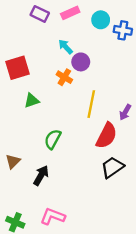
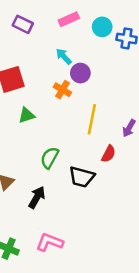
purple rectangle: (40, 14) -> (23, 24), moved
red semicircle: (106, 136) -> (109, 154), size x0.6
black trapezoid: (112, 167) -> (82, 177), moved, turned -130

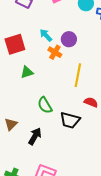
cyan arrow: (64, 56) -> (46, 35), moved
red semicircle: (109, 154) -> (91, 102), turned -96
green semicircle: (50, 158) -> (45, 105), turned -60

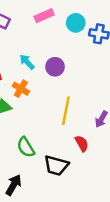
orange cross: (55, 52) -> (21, 89), moved
red semicircle: (91, 102) -> (82, 144), turned 40

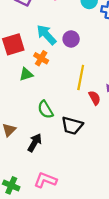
cyan arrow: (27, 62) -> (46, 35), size x1.5
red semicircle: (82, 144) -> (95, 98), moved

